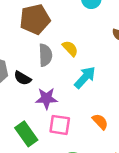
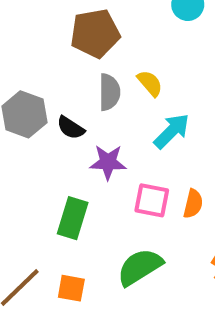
orange semicircle: (100, 122) -> (193, 204), turned 54
pink square: (60, 125) -> (152, 200), moved
green rectangle: (26, 134) -> (73, 218), turned 50

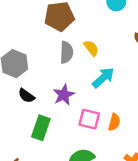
black semicircle: (71, 128) -> (26, 96), moved
purple star: (108, 162) -> (64, 95), turned -30

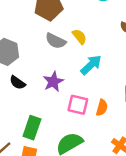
gray semicircle: (66, 52) -> (56, 41), turned 114
green rectangle: (41, 128) -> (32, 128), moved

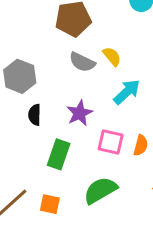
black semicircle: (17, 83) -> (35, 115), turned 56
green rectangle: (32, 128) -> (59, 154), moved

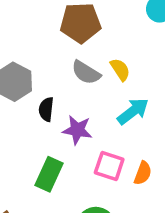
purple star: (80, 113) -> (77, 130), turned 30
black semicircle: (35, 115) -> (46, 109), moved

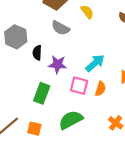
yellow semicircle: (120, 70) -> (87, 12), moved
cyan arrow: (133, 111) -> (95, 63), moved

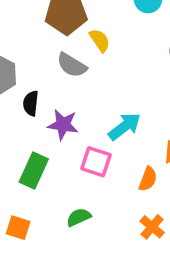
yellow semicircle: (87, 12) -> (100, 40), moved
orange semicircle: (100, 89) -> (148, 179), moved
green semicircle: (71, 120) -> (79, 217), size x0.6

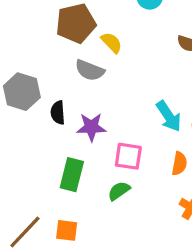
cyan arrow: (125, 126) -> (169, 116), moved, turned 104
green semicircle: (79, 217) -> (119, 191), moved

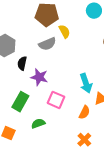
gray semicircle: (90, 70) -> (47, 44), turned -60
green semicircle: (119, 191) -> (38, 123), moved

